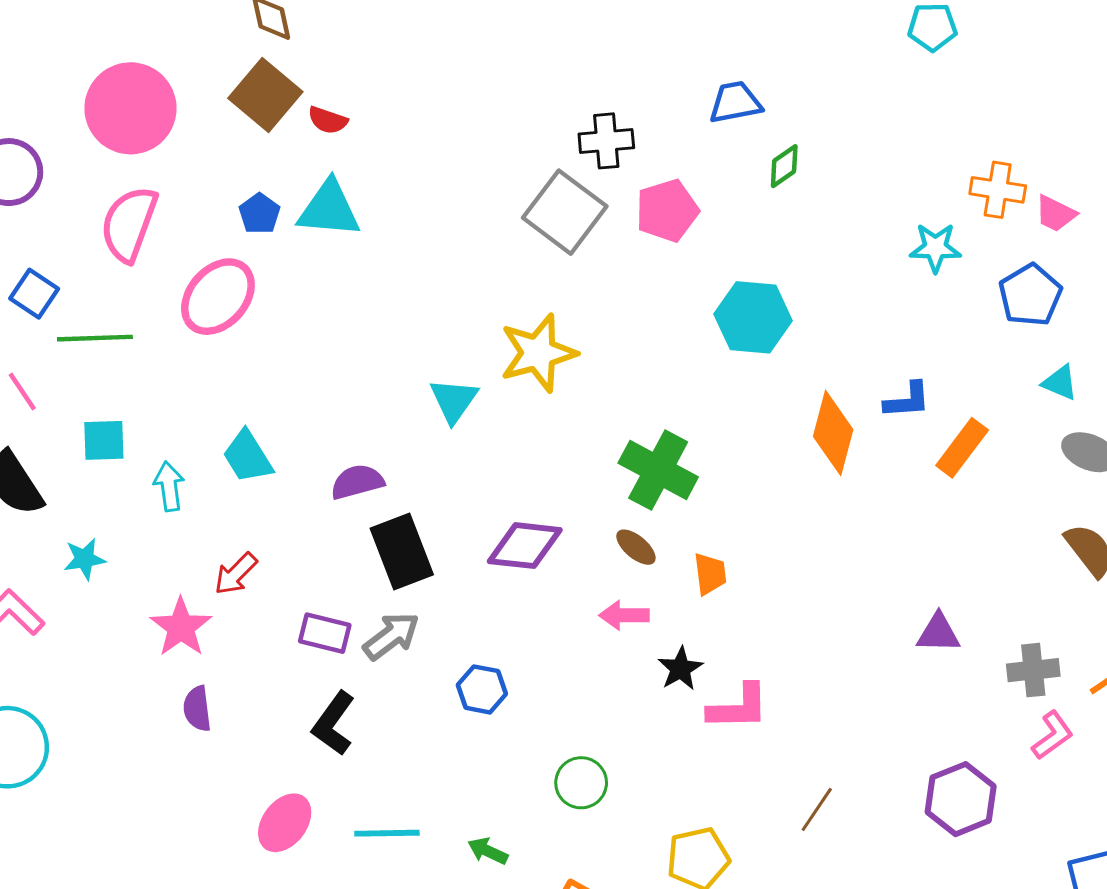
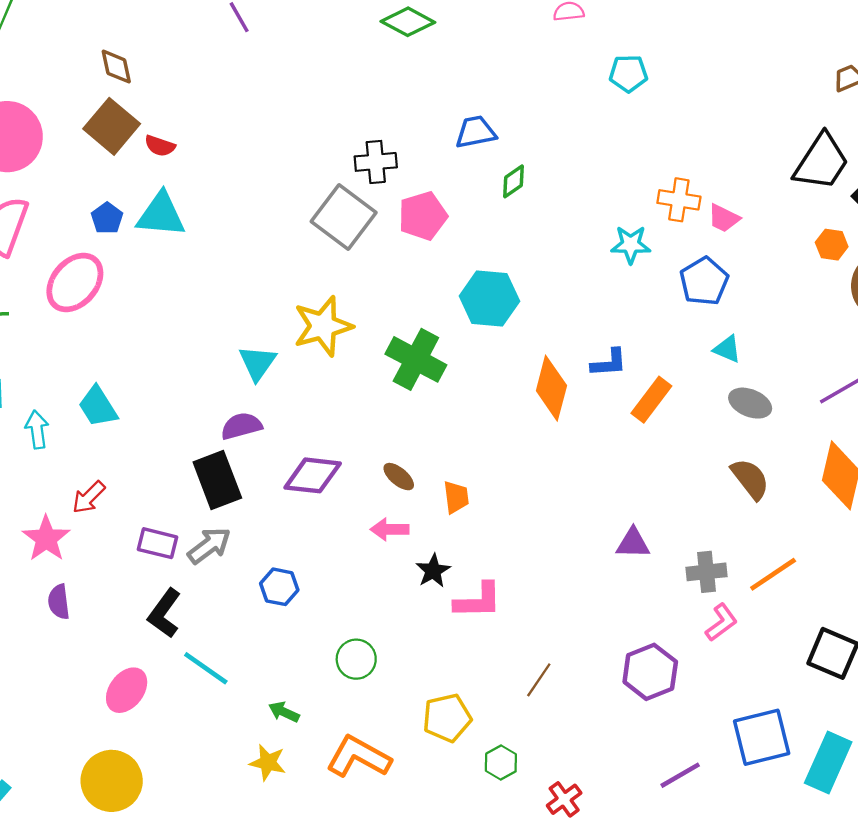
green cross: (658, 470) -> (416, 359), moved
purple semicircle: (357, 482) -> (241, 426), moved
cyan line: (387, 833) -> (206, 668), moved, turned 36

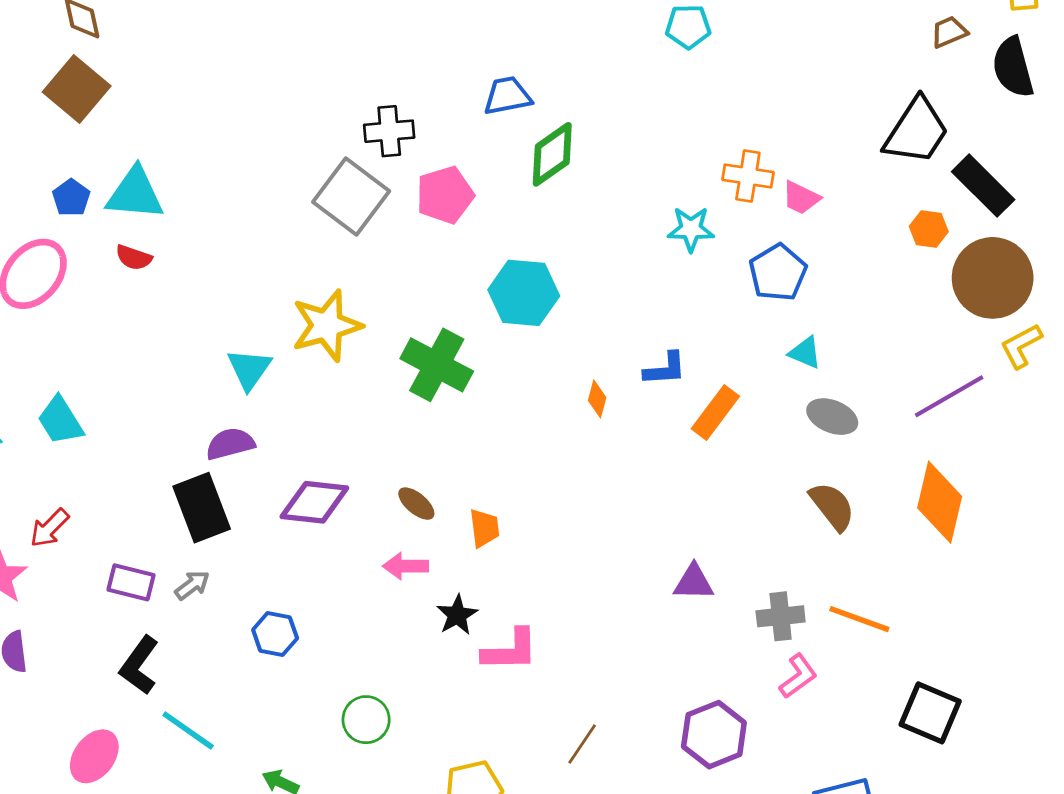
red semicircle: (160, 146) -> (134, 258), moved
green diamond: (514, 181) -> (552, 154), size x1.6
orange diamond: (551, 388) -> (597, 399), size x0.5
gray arrow: (209, 545) -> (192, 585), size x0.7
orange line: (773, 574) -> (859, 619), turned 54

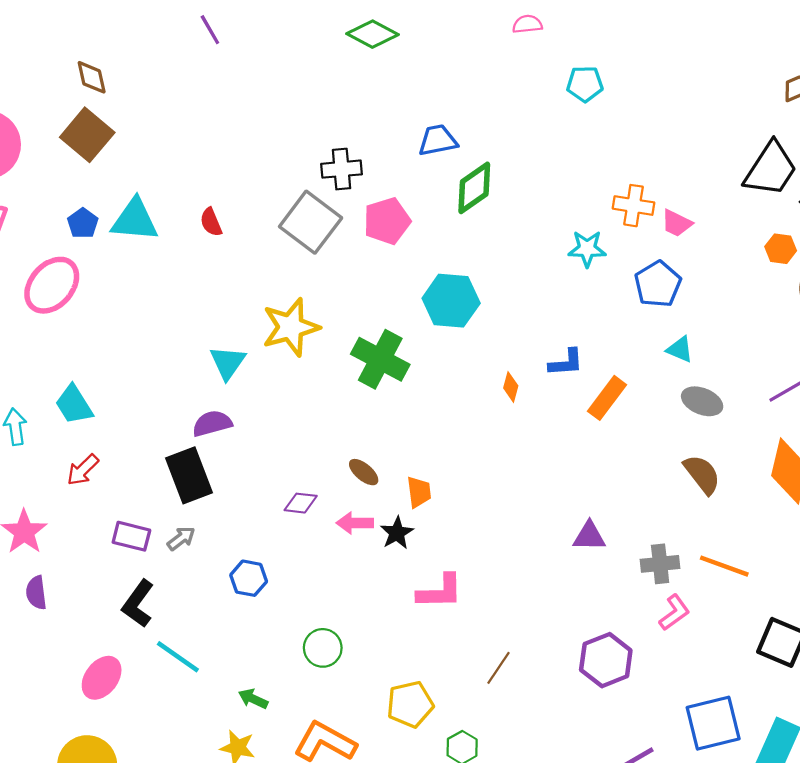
red semicircle: (134, 258) -> (211, 222), moved, turned 48
purple diamond: (314, 502) -> (301, 503), moved, size x0.6
red arrow: (49, 528) -> (83, 470), moved
black star: (457, 615) -> (397, 533), moved

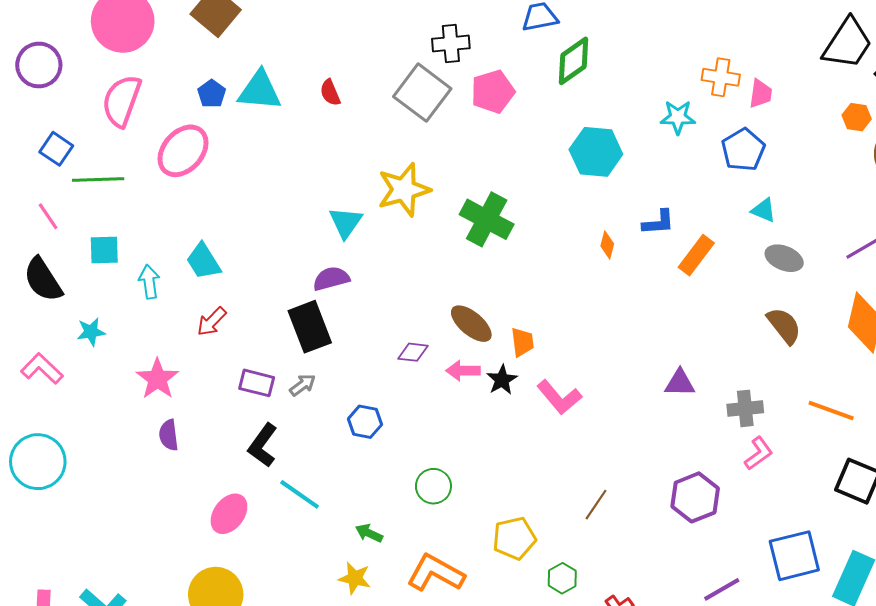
pink trapezoid: (677, 223) -> (761, 94), turned -108
cyan hexagon: (451, 301) -> (596, 152), moved
brown ellipse: (364, 472) -> (471, 324), size x1.5
orange line: (724, 566) -> (831, 411), moved
pink L-shape: (440, 592) -> (559, 397), moved, turned 51

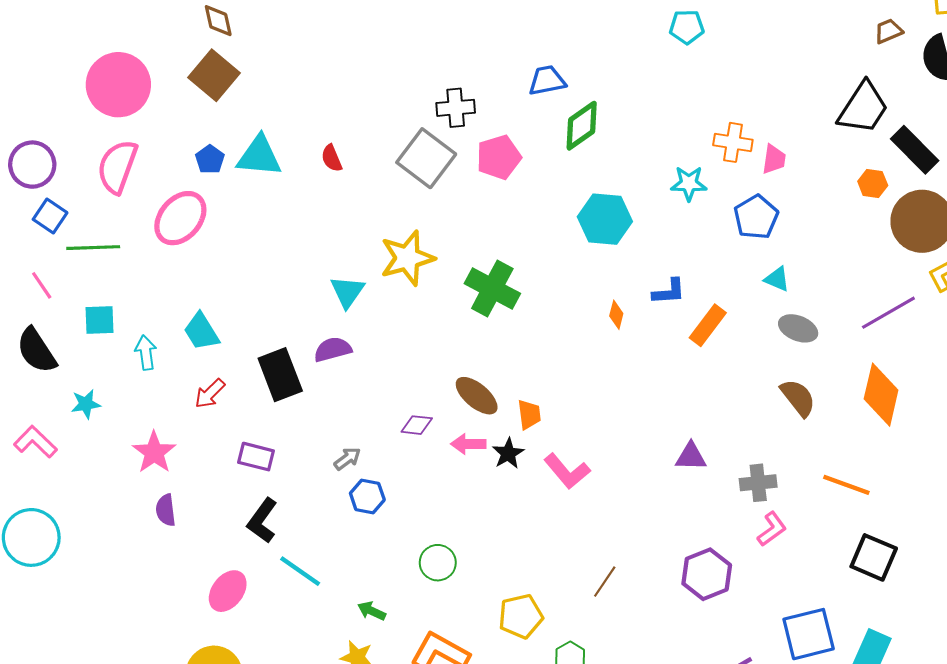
purple circle: (39, 65) -> (32, 165), moved
black rectangle: (310, 327) -> (280, 375), moved
gray arrow: (303, 385) -> (347, 459), moved

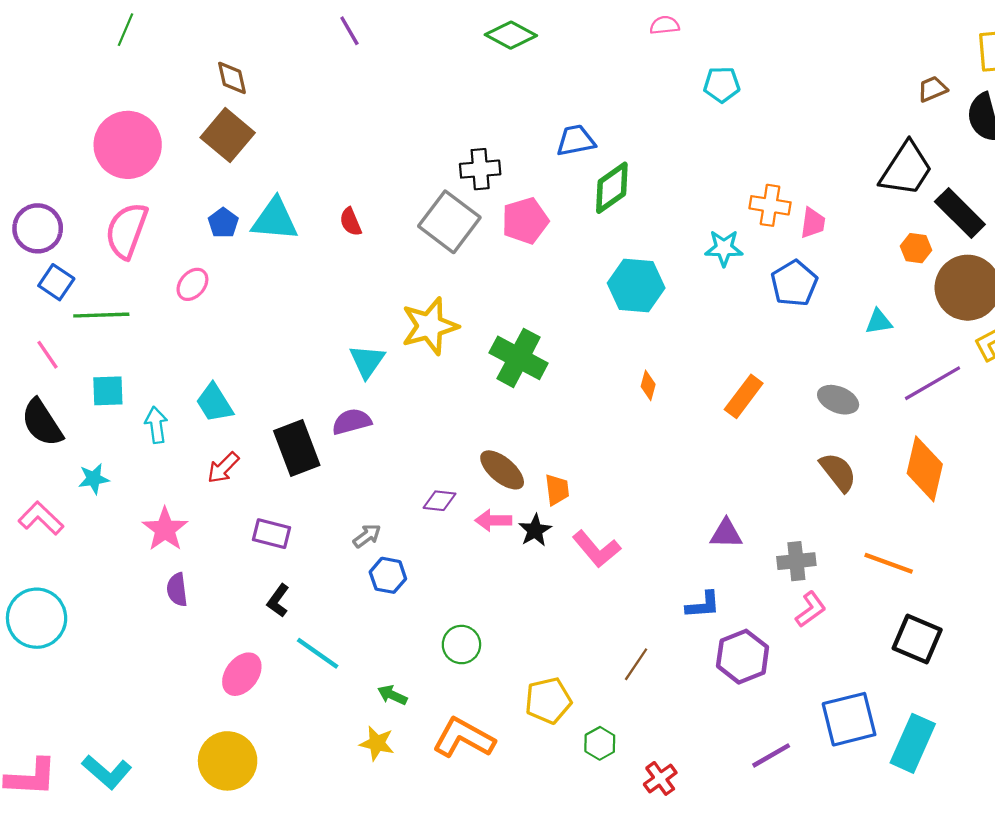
pink ellipse: (180, 218) -> (192, 284), size x0.6
cyan triangle: (777, 279) -> (879, 322), moved, turned -32
blue L-shape: (669, 292) -> (703, 605), moved
black L-shape: (262, 521) -> (278, 601), size x0.7

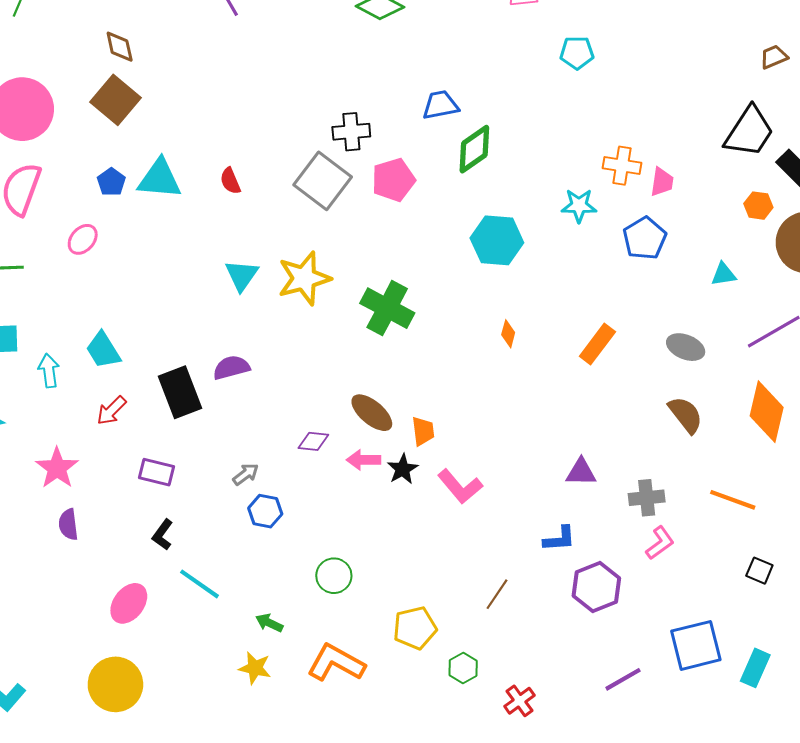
cyan triangle: (367, 361) -> (242, 275), moved
black square: (917, 639) -> (759, 571), size x0.6
cyan rectangle: (913, 743) -> (755, 668), size x0.7

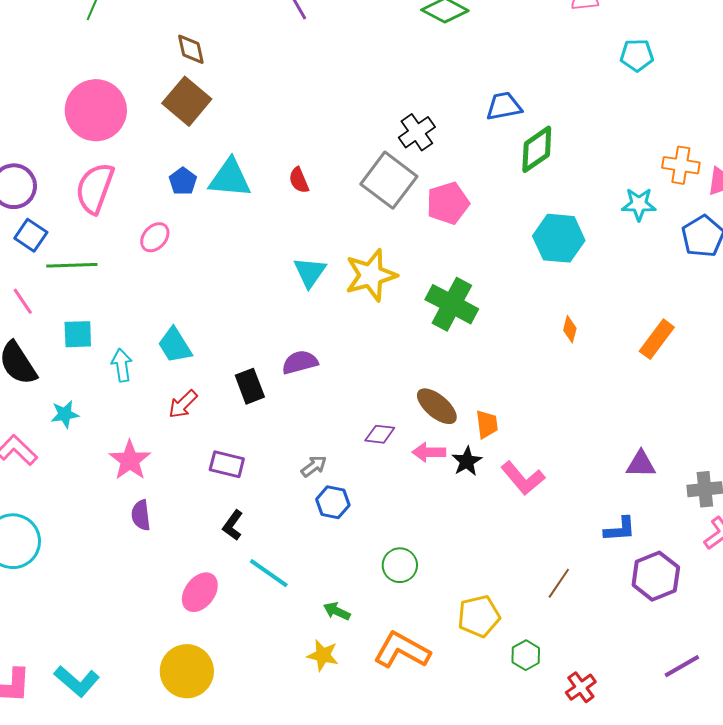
black cross: (351, 132) -> (417, 132), turned -30
pink pentagon: (393, 180) -> (448, 203), moved
black rectangle: (180, 392) -> (250, 386), size x0.7

